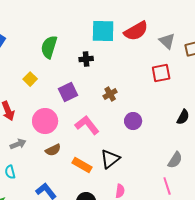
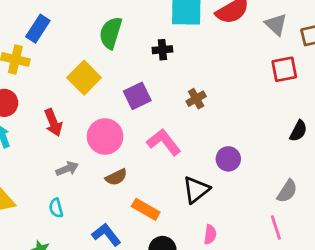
red square: (161, 73) -> (284, 69), moved
yellow square: (30, 79) -> (84, 78), size x1.6
purple circle: (133, 121) -> (228, 159), moved
orange rectangle: (82, 165) -> (146, 209), moved

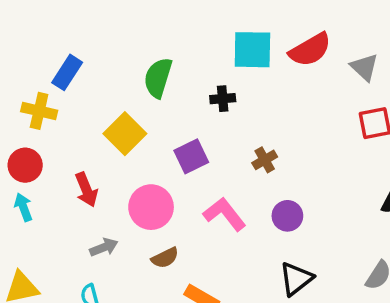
purple circle: (228, 159) -> (287, 216), moved
black triangle: (196, 190) -> (296, 279), moved

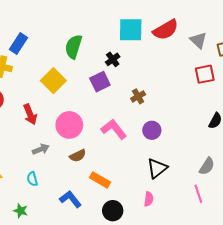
black cross: (223, 99) -> (113, 59), turned -32
purple square: (191, 156) -> (100, 82), moved

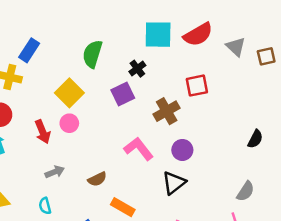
red square: (205, 74) -> (197, 86), moved
brown cross: (138, 96) -> (167, 111), size x1.5
pink circle: (69, 125) -> (69, 123), moved, size x0.6
black triangle: (157, 168) -> (174, 183), moved

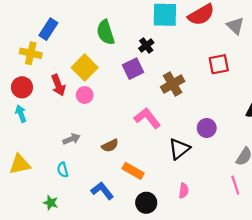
green semicircle: (92, 54) -> (106, 32), turned -35
red square: (197, 86) -> (219, 64), moved
red arrow: (43, 132) -> (58, 85), moved
purple circle: (182, 150) -> (207, 128), moved

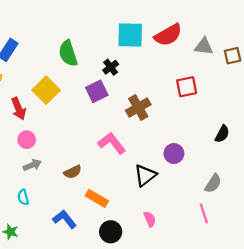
gray triangle: (235, 26) -> (204, 46), turned -36
pink circle: (85, 95) -> (27, 140), moved
pink semicircle: (184, 191) -> (150, 219), turned -32

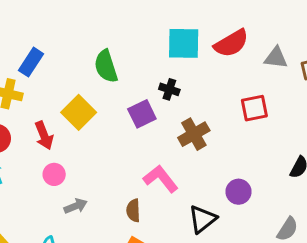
black cross: (111, 67) -> (169, 89), moved, turned -35
gray arrow: (32, 165) -> (76, 206), moved
brown semicircle: (73, 172) -> (133, 210), moved, turned 114

